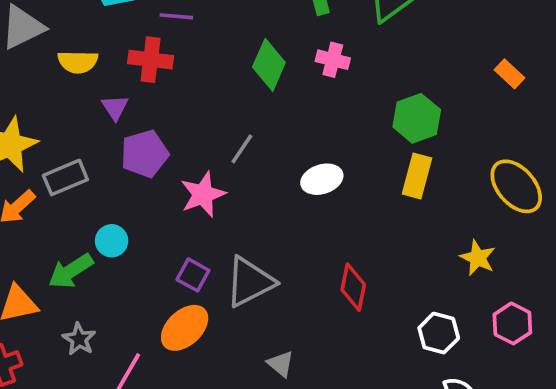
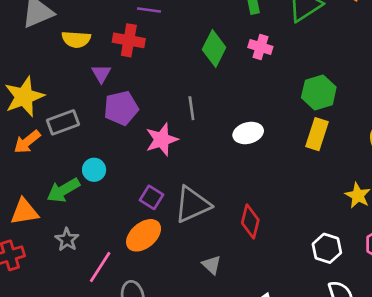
gray line: (242, 149) -> (191, 108), turned -45
red diamond: (353, 287) -> (250, 221), moved

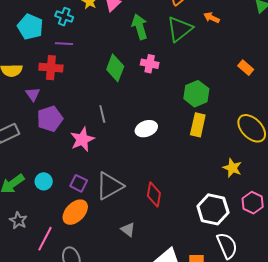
cyan circle: (94, 170) -> (44, 181), moved
white hexagon: (327, 248) -> (213, 209), size x1.4

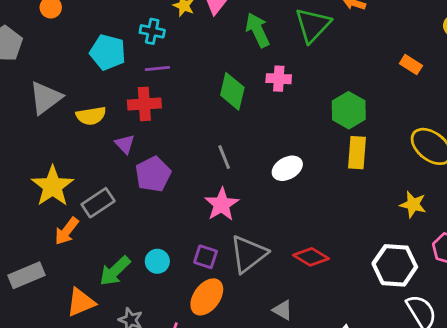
pink star: (82, 139) -> (222, 204), moved
red diamond: (154, 195) -> (311, 257), turned -60

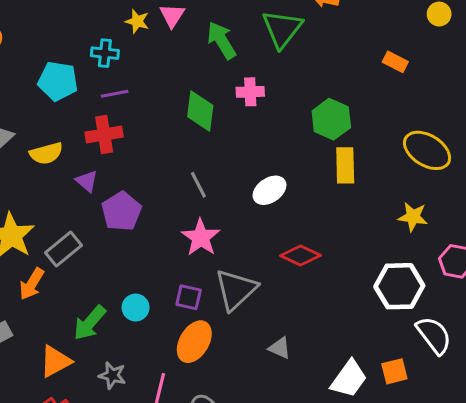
red diamond: (311, 257) -> (301, 255), moved

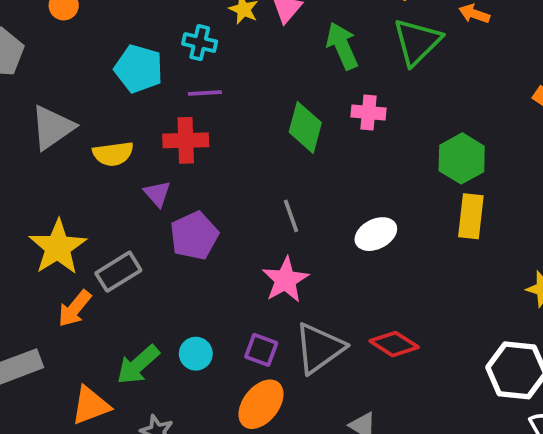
red diamond: (301, 255) -> (394, 344), moved

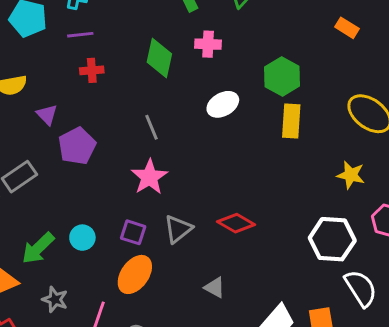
red cross: (186, 140) -> (92, 70), moved, size x0.7
white ellipse: (376, 234) -> (223, 104), moved
gray triangle: (319, 348) -> (178, 229), size x0.7

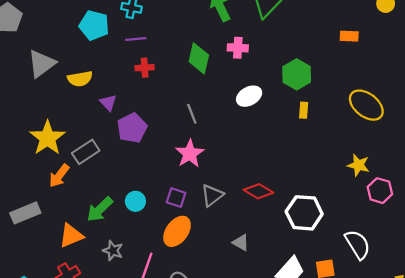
orange rectangle: (347, 28) -> (349, 36), turned -30
yellow rectangle: (291, 121) -> (304, 110), size x0.6
yellow star: (351, 175) -> (358, 165), moved
white hexagon: (332, 239) -> (304, 213), moved

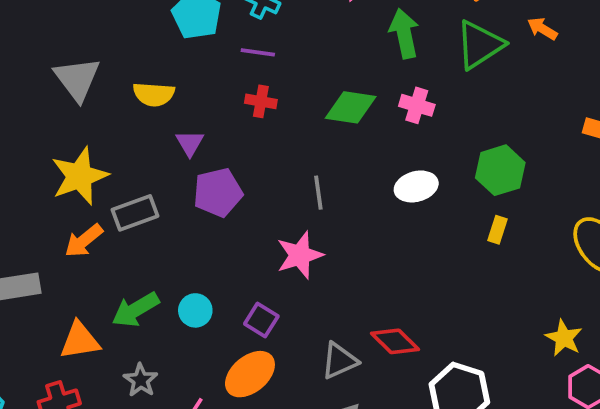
green diamond: (199, 58) -> (351, 107), turned 72
gray triangle: (42, 64) -> (77, 79), moved, turned -44
gray triangle: (212, 195) -> (339, 361), moved

